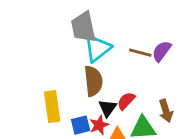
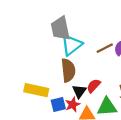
brown line: (140, 53) -> (105, 48), turned -42
yellow rectangle: (52, 107) -> (36, 90), turned -70

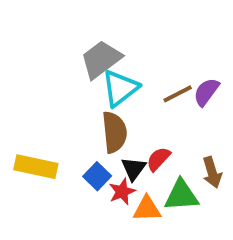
gray trapezoid: (60, 28) -> (101, 59), turned 65
yellow rectangle: (36, 90) -> (36, 167), moved
blue square: (58, 105) -> (97, 176), moved, turned -32

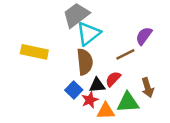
brown line: (178, 94) -> (125, 54), moved
yellow rectangle: (36, 167) -> (34, 52), moved
black triangle: (134, 169) -> (97, 85), turned 49

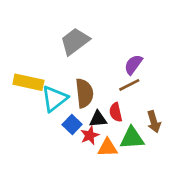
cyan triangle: (88, 33) -> (54, 99), moved
purple semicircle: (144, 36) -> (133, 65), moved
red semicircle: (113, 79) -> (116, 112), turned -56

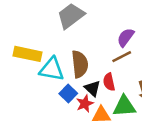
cyan triangle: (54, 99) -> (52, 69), turned 48
black triangle: (98, 119) -> (92, 88), turned 48

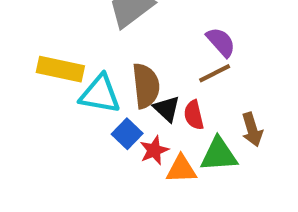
purple semicircle: (126, 37) -> (221, 42), turned 102
black triangle: (92, 88) -> (167, 109), moved

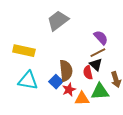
brown semicircle: (146, 86) -> (66, 71), moved
cyan triangle: (100, 94) -> (28, 81), moved
black triangle: (167, 109) -> (96, 65), moved

